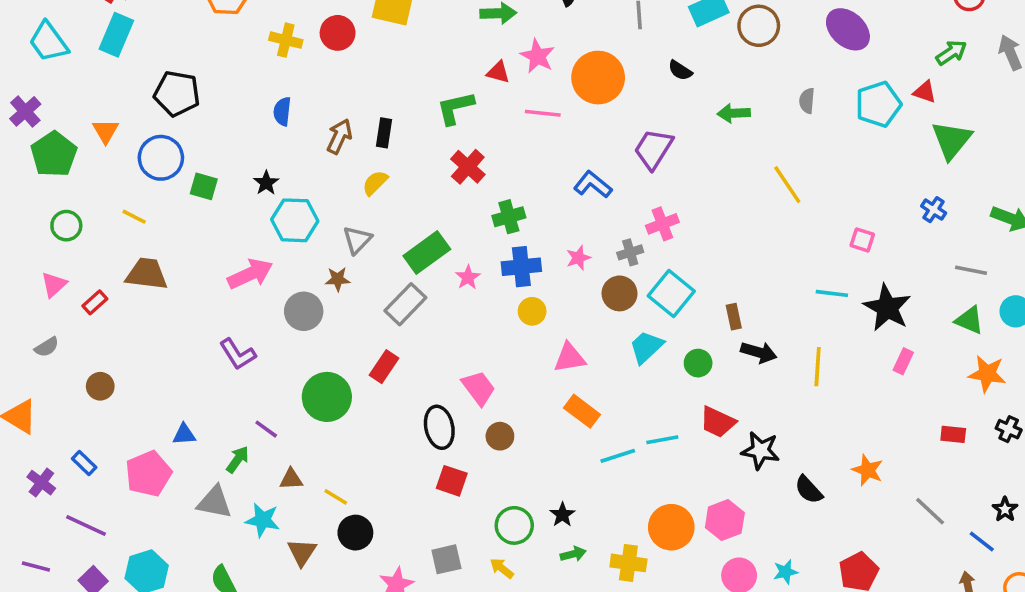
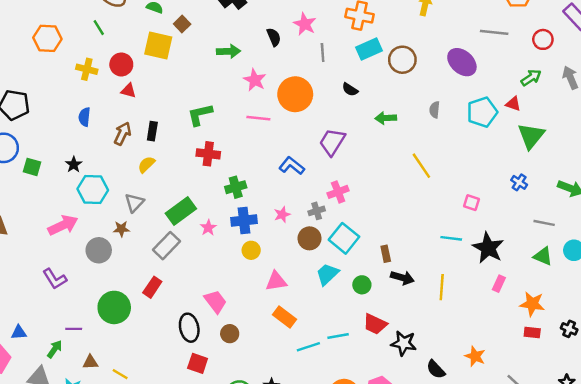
red triangle: (498, 72) -> (128, 91), moved
red cross: (468, 167) -> (208, 154), turned -35
orange star: (987, 374) -> (532, 304), moved
purple line: (266, 429) -> (74, 329), turned -35

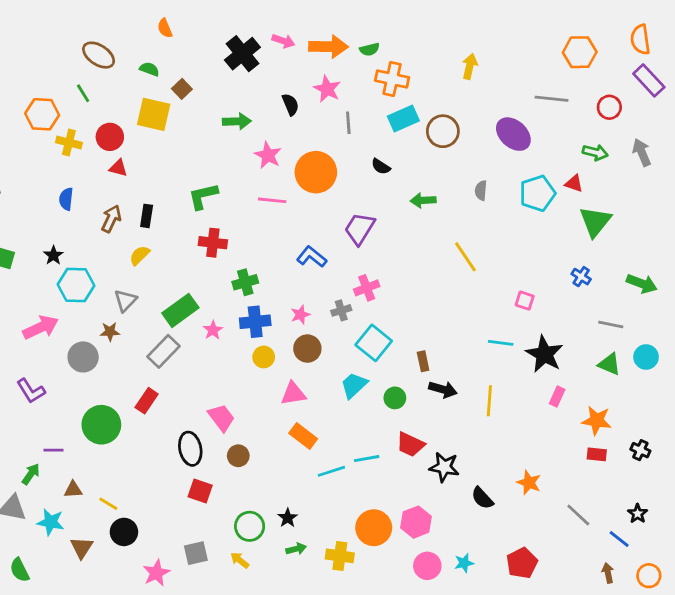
orange hexagon: (47, 38) -> (42, 114), moved
green arrow: (531, 78) -> (595, 152), turned 48
brown circle: (309, 238) -> (307, 349), moved

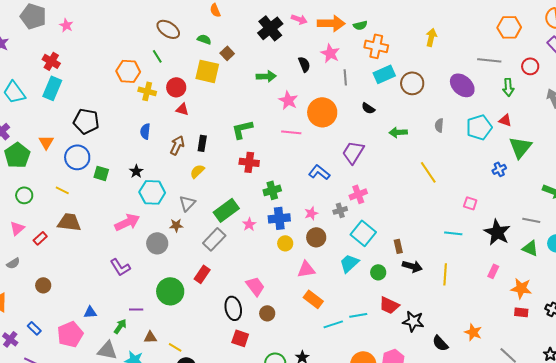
green arrow: (595, 152) -> (508, 87), moved, turned 72
blue cross: (581, 277) -> (499, 169), moved, turned 32
black star: (544, 354) -> (497, 232), moved

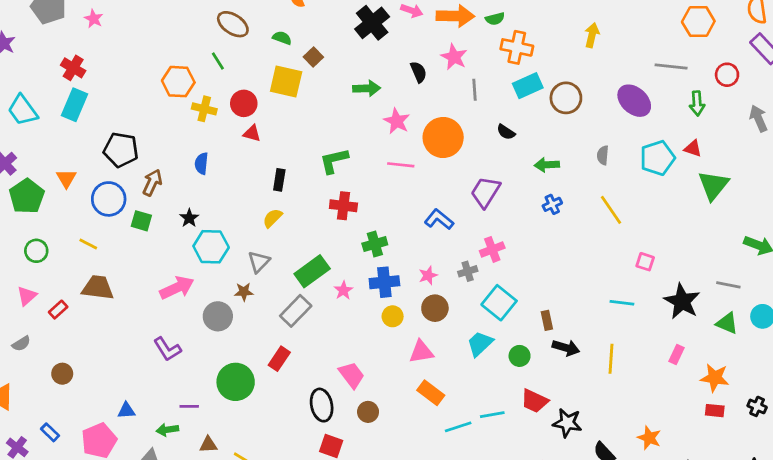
brown arrow: (177, 145) -> (152, 183), moved
blue cross: (499, 169) -> (552, 204), moved
yellow line: (428, 172) -> (611, 210), moved
green arrow: (120, 326) -> (167, 430), turned -133

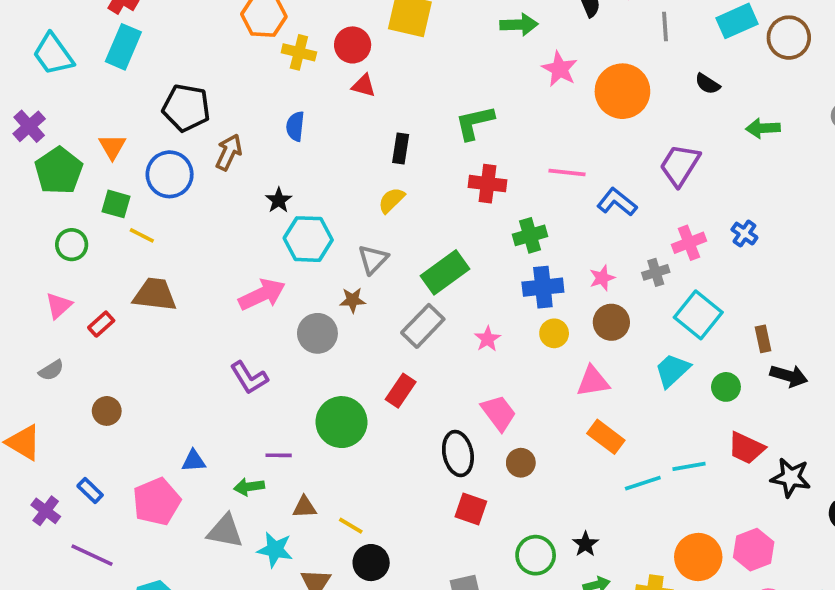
pink line: (401, 165) -> (567, 173), moved
blue cross: (552, 204) -> (744, 234), moved, turned -30
green square: (141, 221) -> (116, 204), moved
pink star: (343, 290) -> (488, 339), moved

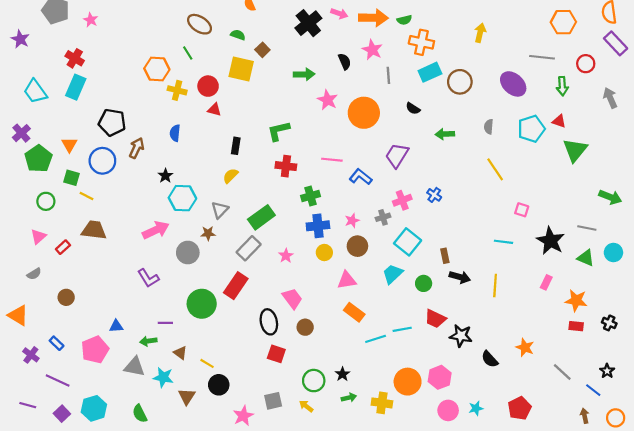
red rectangle: (401, 391) -> (236, 286), size x1.4
brown triangle: (305, 507) -> (180, 353), turned 40

